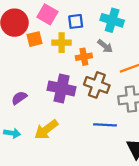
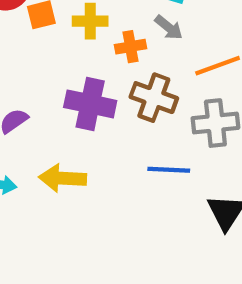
yellow arrow: (46, 130) -> (63, 178), turned 40

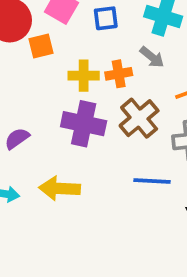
yellow cross: (90, 21) -> (84, 76), moved
brown cross: (154, 98) -> (139, 118), turned 30

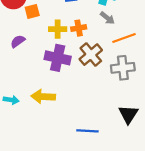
gray arrow: (152, 57) -> (107, 18), moved
purple semicircle: (17, 138) -> (18, 41), moved
blue line: (152, 181) -> (87, 131), moved

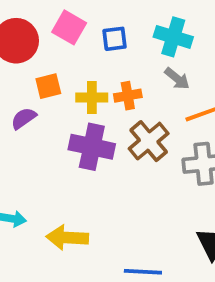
orange square: (32, 11) -> (48, 86), moved
yellow arrow: (43, 97) -> (67, 238), moved

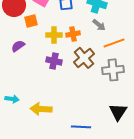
orange square: (48, 86) -> (31, 21), moved
purple cross: (92, 147) -> (54, 61), size x0.7

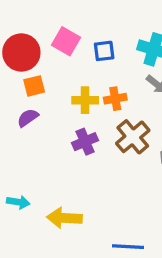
orange square: (31, 21) -> (34, 86), moved
purple cross: (54, 61) -> (85, 142), turned -35

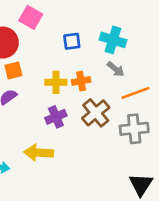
pink square: (66, 41) -> (31, 17), moved
yellow arrow: (64, 218) -> (39, 153), moved

